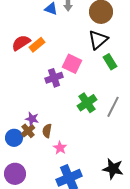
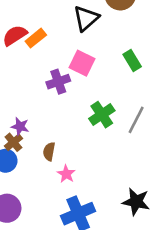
black triangle: (98, 40) -> (86, 18), moved
purple star: (32, 119) -> (20, 126), moved
brown cross: (28, 131) -> (13, 142), moved

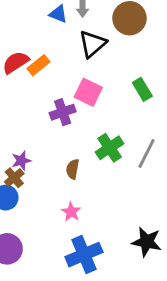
purple star: (20, 126) -> (21, 161), turned -30
brown semicircle: (49, 152) -> (73, 169), moved

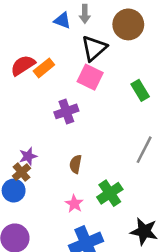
pink square: (88, 92) -> (90, 77), moved
green cross: (110, 148) -> (110, 193), moved

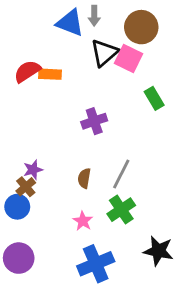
blue triangle: (62, 20) -> (70, 23), size x1.5
orange rectangle: (44, 68) -> (50, 74), turned 42
pink square: (90, 77) -> (128, 58), moved
purple cross: (66, 111) -> (94, 121), moved
gray line: (144, 150) -> (121, 174), moved

